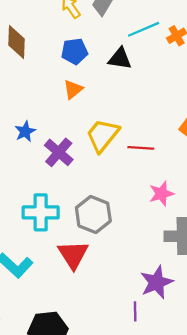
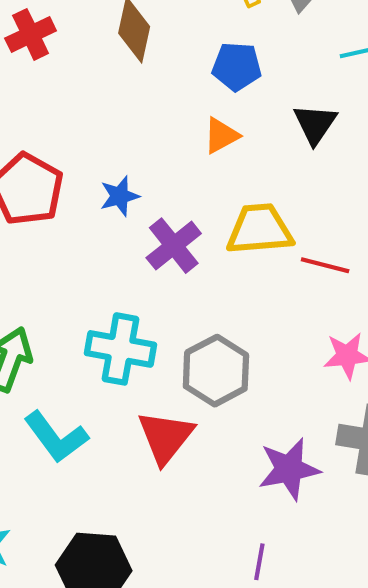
black triangle: (120, 59) -> (315, 124), moved, turned 45
yellow trapezoid: (103, 135) -> (260, 229), turned 36
purple star: (157, 282) -> (289, 469), moved

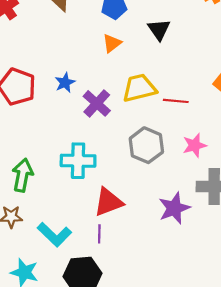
gray hexagon: (216, 371) -> (146, 145), moved
cyan L-shape: (56, 437) -> (54, 234), moved
red triangle: (166, 437) -> (108, 202), turned 40
purple line: (259, 562) -> (99, 234), moved

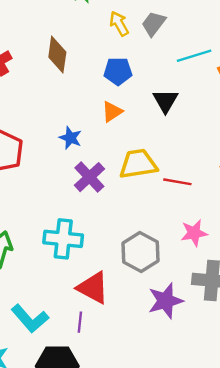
blue star: (65, 83) -> (70, 138), moved, turned -30
gray hexagon: (146, 145) -> (141, 252), moved
red triangle: (108, 202) -> (93, 288), turned 44

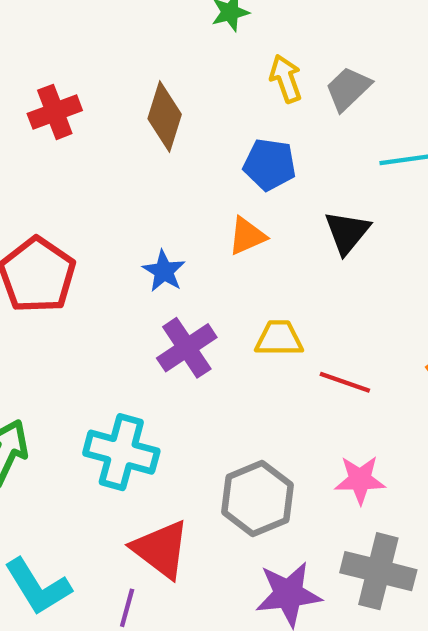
yellow trapezoid: (138, 164) -> (279, 338), size x0.7

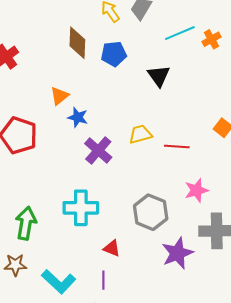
brown diamond: (165, 117) -> (77, 43), moved
orange triangle: (247, 236) -> (59, 96), moved
red triangle: (161, 549) -> (112, 248), size x0.6

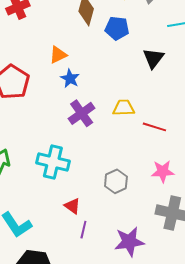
gray hexagon: (151, 212) -> (116, 181), size x0.7
purple star: (177, 253) -> (129, 242), moved
purple line: (103, 280) -> (83, 230), moved

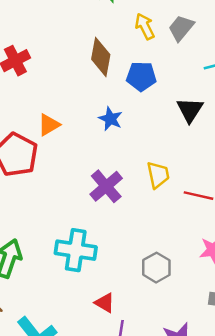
orange triangle: (58, 55) -> (49, 125), moved
blue star: (70, 79) -> (110, 119), moved
yellow trapezoid: (124, 108) -> (158, 175), turned 85

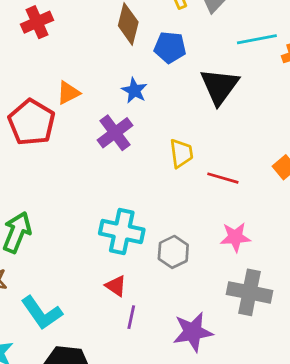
black triangle: (190, 110) -> (219, 86), size x1.4
purple cross: (106, 186) -> (115, 133), moved
cyan cross: (76, 250) -> (122, 232), moved

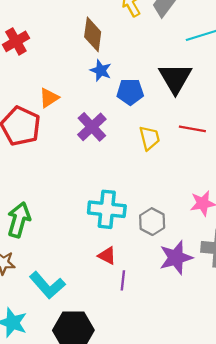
blue pentagon: (170, 47) -> (130, 92), moved
blue star: (134, 90) -> (101, 70), moved
red line: (223, 178) -> (192, 129), moved
purple star: (193, 332) -> (176, 258), moved

